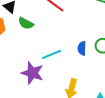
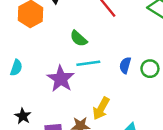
green semicircle: (26, 23) -> (79, 38), moved

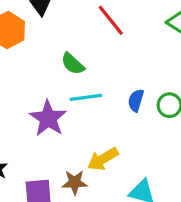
yellow arrow: (101, 109) -> (103, 159), turned 30

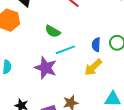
yellow arrow: (103, 159) -> (93, 67), moved

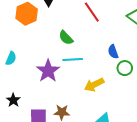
blue semicircle: (96, 45) -> (113, 52), moved, turned -40

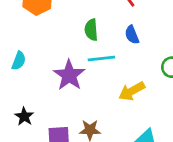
green semicircle: (66, 38) -> (91, 30), turned 42
blue semicircle: (113, 52) -> (132, 35), moved

